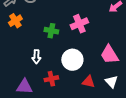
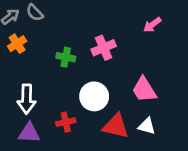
white arrow: (36, 57) -> (27, 99), moved, size x1.5
red triangle: (88, 82) -> (116, 126), size x1.5
white triangle: (111, 82) -> (147, 126), turned -32

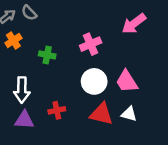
pink arrow: (152, 25) -> (134, 24), size x1.5
green cross: (66, 57) -> (47, 55), moved
white circle: (94, 96) -> (94, 81), moved

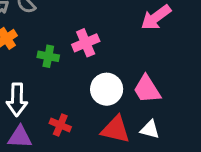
pink cross: (91, 44) -> (86, 43), moved
red cross: (57, 110) -> (60, 125), turned 35

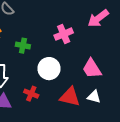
pink cross: (86, 43) -> (64, 34), moved
white circle: (107, 89) -> (49, 69), moved

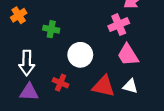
pink cross: (64, 34) -> (119, 25), moved

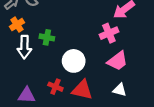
pink trapezoid: (128, 55) -> (118, 61), turned -95
white arrow: (27, 63) -> (24, 47), moved
red triangle: (104, 86) -> (82, 90), moved

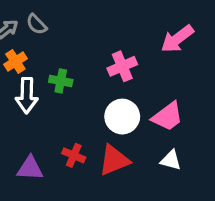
pink cross: (109, 33) -> (122, 66), moved
white circle: (74, 61) -> (122, 117), moved
red triangle: (82, 90) -> (114, 160), turned -35

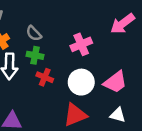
gray semicircle: (36, 24) -> (34, 33), moved
red cross: (74, 155) -> (45, 77), moved

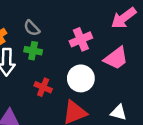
red cross: (45, 77) -> (43, 87), moved
pink trapezoid: (115, 82) -> (116, 58), moved

